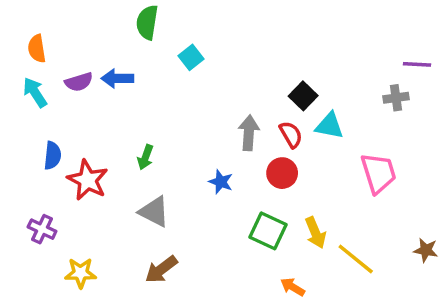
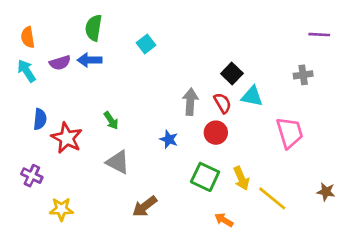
green semicircle: (147, 22) -> (94, 28), moved
purple line: (417, 64) -> (319, 35), moved
green arrow: (145, 157) -> (111, 121), turned -54
brown arrow: (161, 269) -> (145, 206), moved

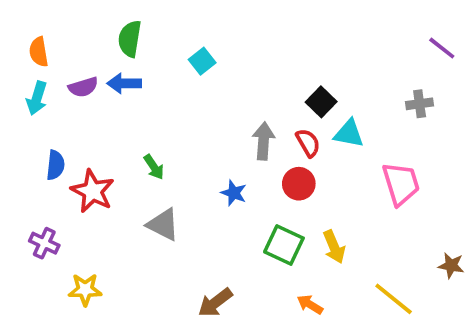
purple line: (319, 35) -> (442, 48), turned 35
cyan arrow: (26, 71) -> (37, 98), turned -130
yellow line: (272, 198) -> (394, 299), moved
brown arrow: (145, 206) -> (215, 303), moved

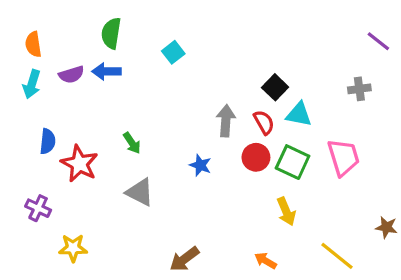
green square: (284, 245) -> (293, 162), moved

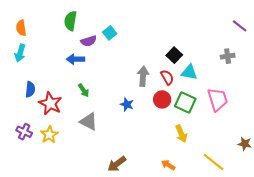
blue arrow: (106, 71) -> (76, 59), moved
purple semicircle: (71, 75) -> (89, 41), moved
yellow star: (73, 248) -> (49, 135), moved, turned -30

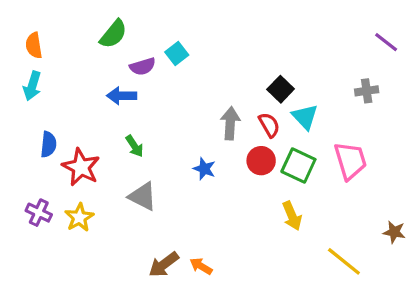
green semicircle: (70, 21) -> (113, 34), turned -150
cyan triangle: (189, 72) -> (305, 117), turned 36
brown arrow: (117, 164) -> (164, 265), moved
orange arrow: (168, 165) -> (201, 266), moved

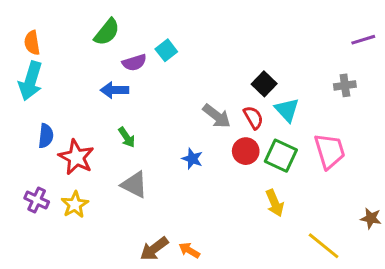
purple line: (386, 42) -> (363, 40), turned -55
cyan arrow: (32, 86) -> (31, 81), size x1.4
gray arrow: (230, 123) -> (217, 116), turned 124

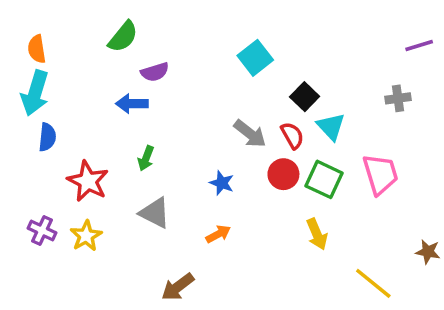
cyan square: (166, 50) -> (255, 58), moved, size x1.4
blue semicircle: (46, 136) -> (47, 137), moved
green arrow: (127, 137) -> (146, 158), turned 55
orange arrow: (189, 250) -> (218, 234), moved, turned 120

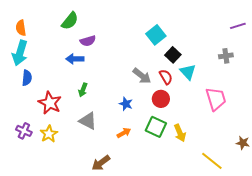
cyan square: (255, 58) -> (156, 35), moved
green square: (324, 179) -> (156, 127), moved

